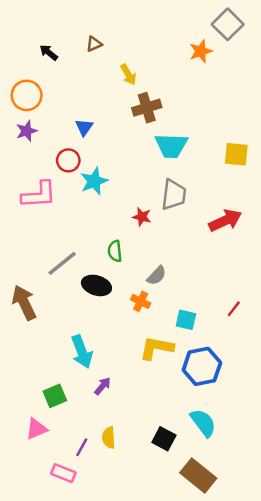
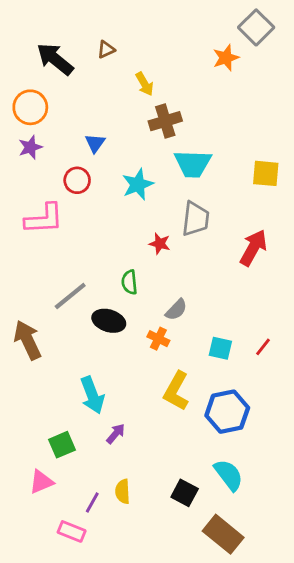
black arrow: (49, 52) -> (55, 59), size x1.8
cyan star: (94, 181) -> (138, 184), moved
red arrow: (225, 220) -> (253, 248), turned -36
cyan square: (186, 320) -> (220, 348), moved
yellow L-shape: (157, 348) -> (176, 391), turned -72

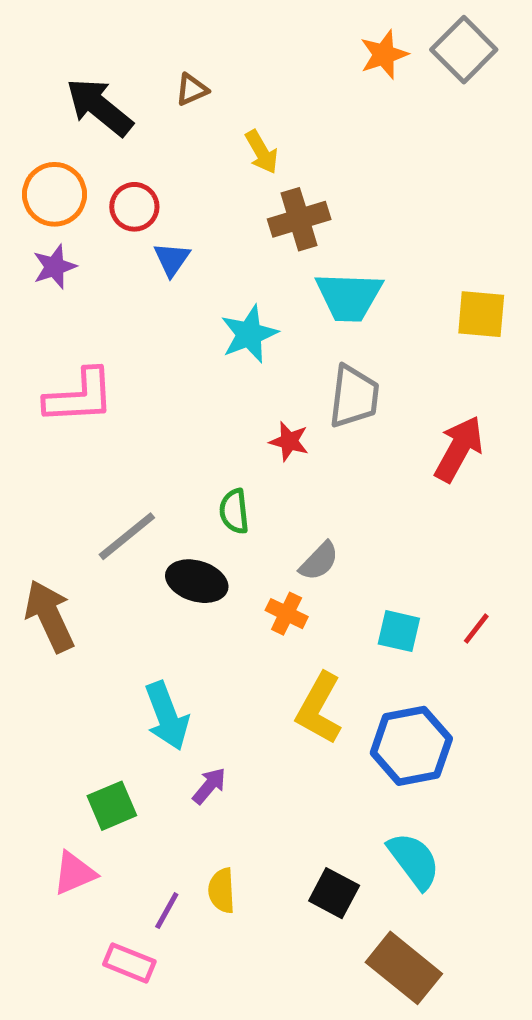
orange star: (226, 58) -> (384, 55), moved
red circle: (77, 180) -> (134, 207), moved

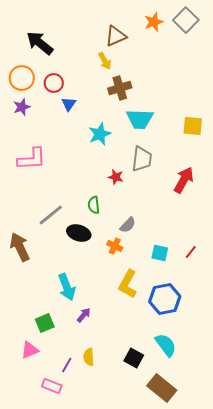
brown triangle: (192, 90) -> (116, 36), moved, size x1.6

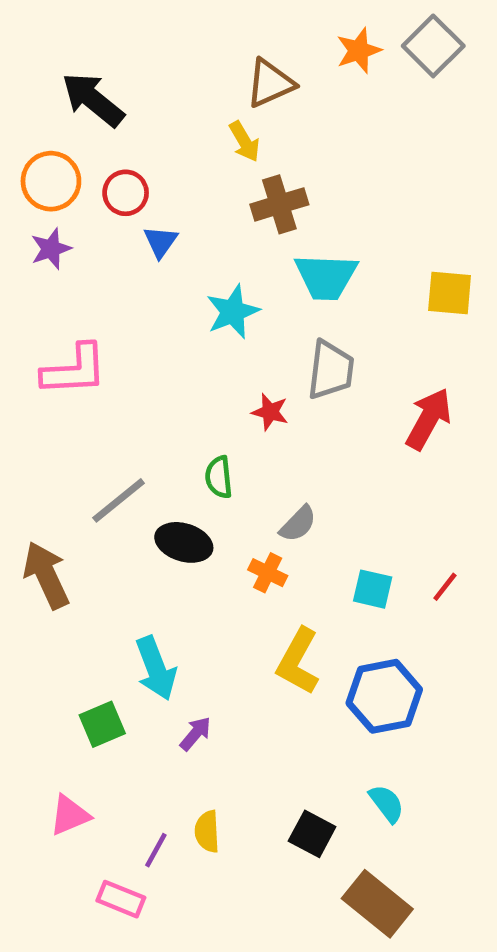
green square: (45, 323) -> (102, 724), moved
cyan semicircle: (166, 345) -> (387, 804), size x0.7

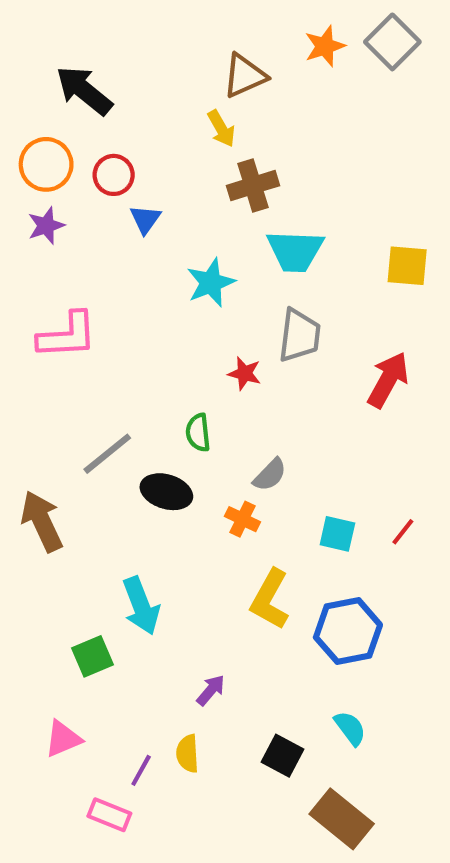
purple arrow: (195, 734) -> (211, 690), moved

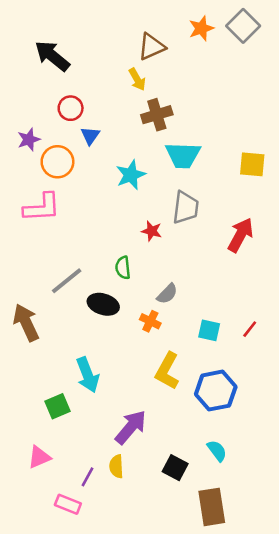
orange circle: (46, 164) -> (57, 162), moved
purple arrow: (211, 690) -> (131, 427), size x1.8
brown rectangle: (342, 819) -> (212, 507), turned 42

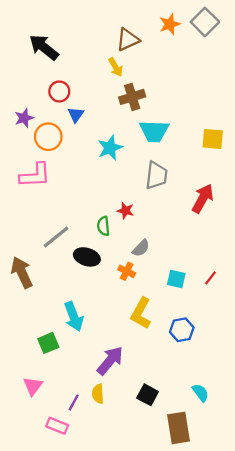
red star: (152, 231) -> (125, 211), moved
blue hexagon: (216, 391) -> (182, 330), size x0.7
cyan semicircle: (217, 451) -> (201, 393), moved
pink triangle: (39, 457) -> (33, 386), turned -30

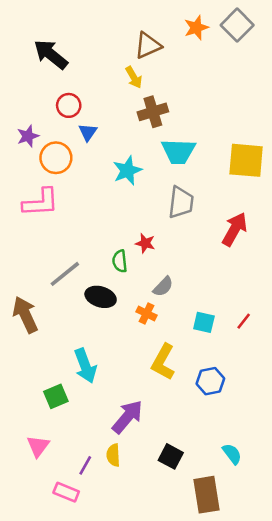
yellow square: (213, 139) -> (246, 160), size x1.4

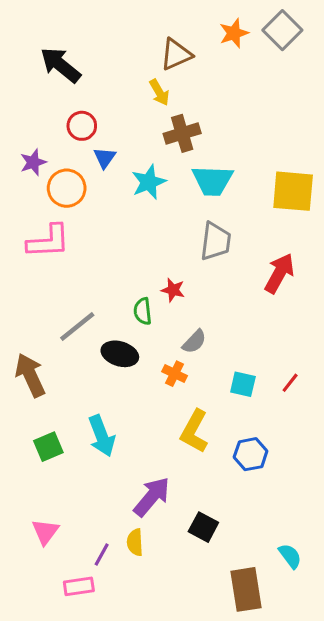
cyan star: (127, 171) -> (149, 182), moved
green square: (56, 396) -> (48, 447), moved
cyan semicircle: (232, 454) -> (290, 556), moved
black square: (171, 456) -> (203, 527), moved
pink rectangle: (66, 492) -> (79, 586), turned -30

